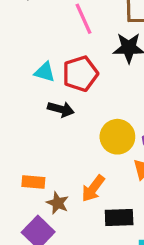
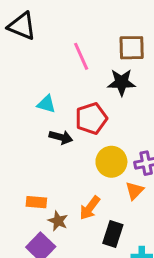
red pentagon: (80, 74) -> (91, 118), moved
black rectangle: (119, 218) -> (113, 234), turned -70

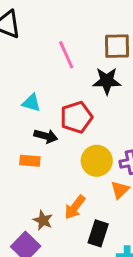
orange rectangle: (36, 202) -> (30, 161), moved

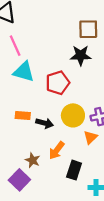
pink line: (66, 55) -> (15, 46), moved
cyan triangle: (31, 103) -> (24, 72), size x1.5
black arrow: (46, 136) -> (45, 123), moved

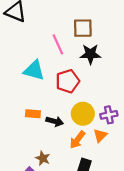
brown square: (88, 29) -> (83, 28), moved
pink line: (15, 46) -> (58, 44), moved
orange arrow: (57, 150) -> (77, 140), moved

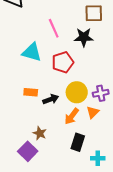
brown square: (83, 28) -> (94, 13), moved
black arrow: (55, 121) -> (51, 99), turned -35

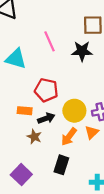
cyan triangle: (32, 52) -> (16, 59), moved
red pentagon: (63, 62) -> (46, 90), moved, turned 30
brown star: (40, 133) -> (34, 137), moved
black rectangle: (78, 142) -> (61, 165), moved

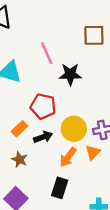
black star: (82, 51) -> (70, 74), moved
orange rectangle: (25, 111) -> (19, 129), turned -48
brown star: (34, 137) -> (19, 160), moved

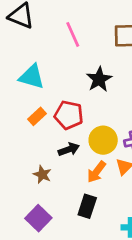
pink line: (47, 53) -> (73, 34), moved
black star: (70, 74) -> (99, 79), turned -30
orange rectangle: (19, 129) -> (37, 116), moved

